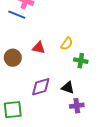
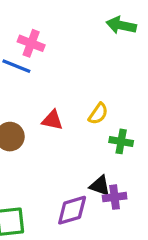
purple diamond: (41, 87) -> (72, 210), moved
purple cross: (77, 106) -> (115, 197), moved

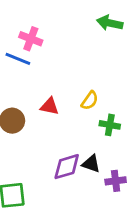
purple cross: (115, 197) -> (116, 181), moved
purple diamond: (72, 210) -> (67, 167), moved

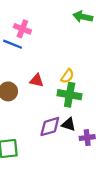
green cross: (110, 125) -> (70, 95), moved, size x1.5

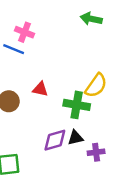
yellow semicircle: (67, 76) -> (96, 86), moved, size x1.5
black triangle: (68, 124) -> (75, 138), turned -32

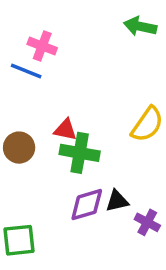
green cross: (77, 105) -> (80, 153), moved
purple cross: (96, 152) -> (147, 222), turned 35

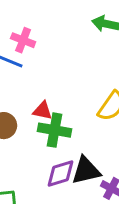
black triangle: (117, 201) -> (86, 171), size x1.5

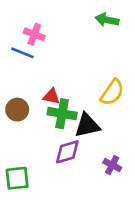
black triangle: (86, 171) -> (87, 125), moved

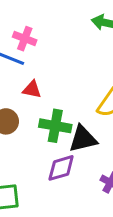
red triangle: (51, 96) -> (32, 89), moved

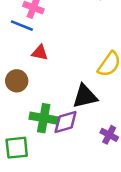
green cross: (55, 126) -> (44, 118), moved

